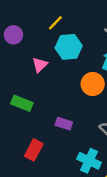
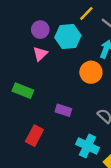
yellow line: (55, 23) -> (86, 13), moved
purple circle: (13, 35) -> (40, 30), moved

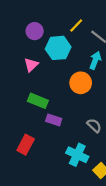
purple circle: (40, 30) -> (35, 31), moved
green rectangle: (23, 91) -> (38, 101), moved

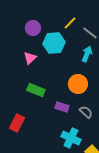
orange circle: (81, 83) -> (78, 84), moved
purple rectangle: (54, 120) -> (62, 107), moved
red rectangle: (26, 145) -> (17, 123), moved

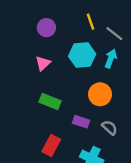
yellow line: (70, 23) -> (90, 22), turned -64
cyan hexagon: (54, 43) -> (82, 55), moved
red rectangle: (17, 123) -> (51, 145), moved

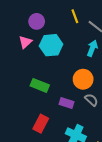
cyan hexagon: (82, 55) -> (51, 45), moved
pink triangle: (43, 63) -> (25, 42), moved
gray semicircle: (110, 128) -> (91, 100), moved

